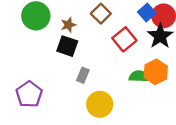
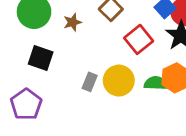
black square: (67, 46) -> (41, 58), moved
yellow circle: (100, 104) -> (119, 81), moved

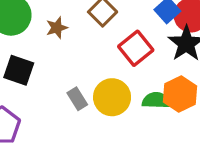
gray rectangle: (90, 82) -> (77, 99), turned -54

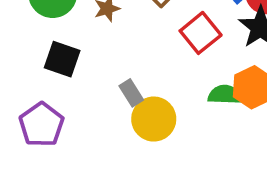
yellow circle: (112, 97) -> (154, 119), moved

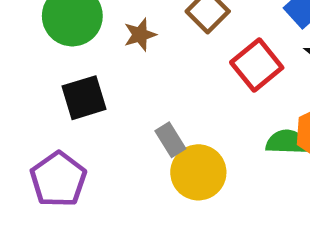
black square: (62, 59) -> (84, 98), turned -36

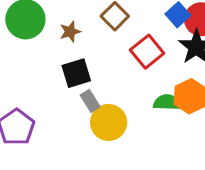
black square: (84, 98) -> (76, 73), moved

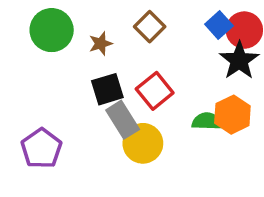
red square: (147, 52) -> (155, 91), moved
gray rectangle: (90, 101) -> (123, 120), size x1.5

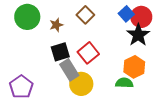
green semicircle: (207, 121) -> (124, 83), moved

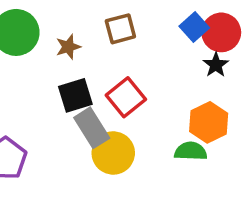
brown square: (85, 15) -> (120, 29), turned 30
black star: (138, 35) -> (216, 65), size x0.6

